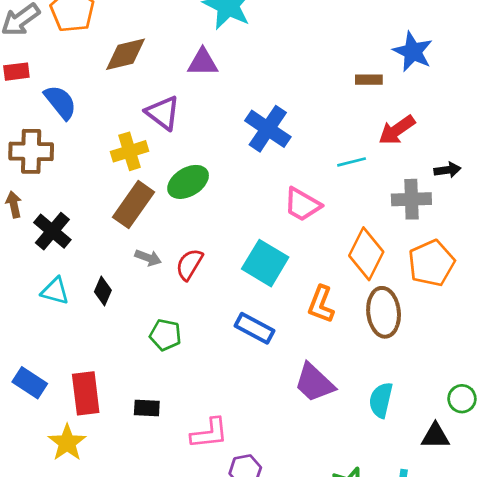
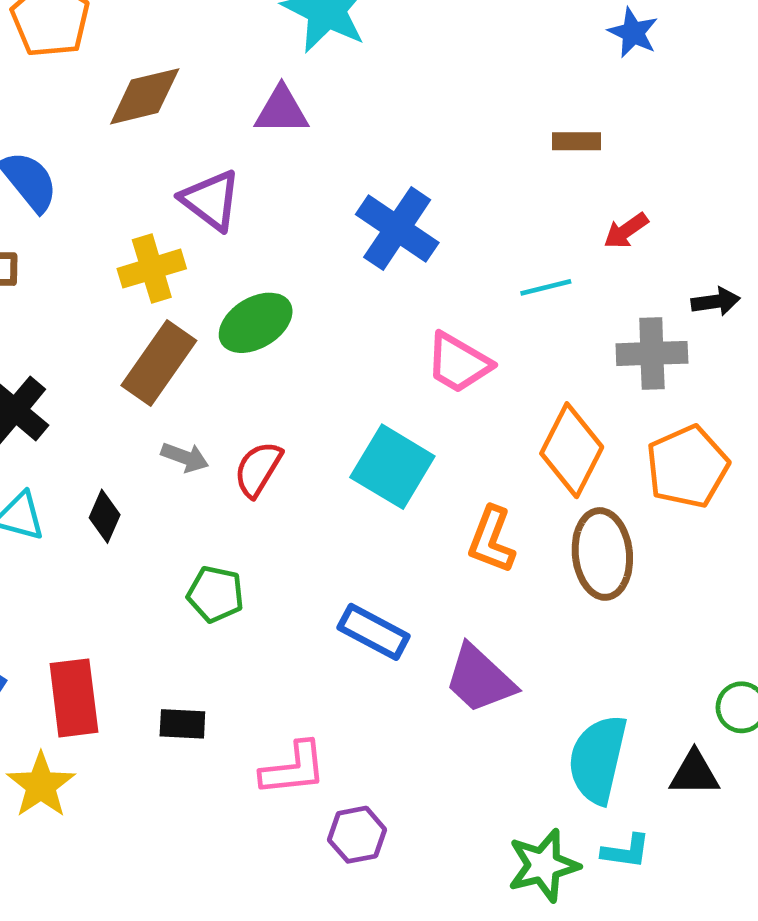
blue star: (413, 52) -> (633, 33), moved, size x0.7
red arrow: (397, 130) -> (626, 231), size x0.7
blue rectangle: (255, 328) -> (374, 632), moved
cyan semicircle: (381, 400) -> (598, 759), moved, size x1.4

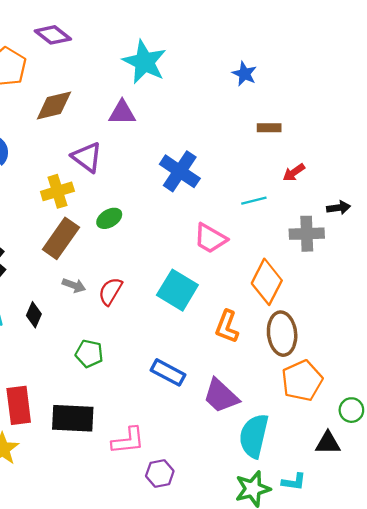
blue star: (633, 33) -> (244, 74), moved
green ellipse: (256, 323) -> (109, 218), size x0.7
orange pentagon: (687, 467) -> (302, 381), moved
black rectangle: (182, 724) -> (73, 418), size x1.8
cyan semicircle: (598, 759) -> (254, 436), moved

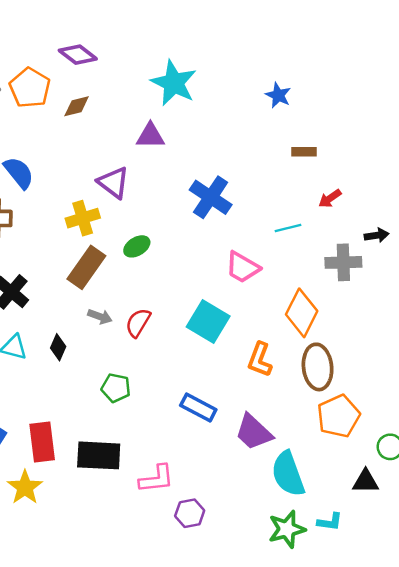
brown diamond: (54, 105) -> (77, 106), moved, size x0.7
cyan semicircle: (254, 436) -> (288, 474), turned -33

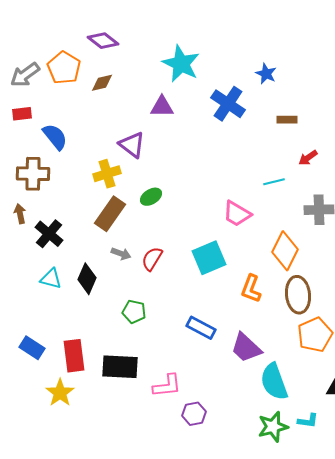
blue cross: (211, 197) -> (228, 104), moved
cyan square: (208, 321) -> (209, 258), turned 36
black diamond: (58, 347) -> (87, 279), size x1.4

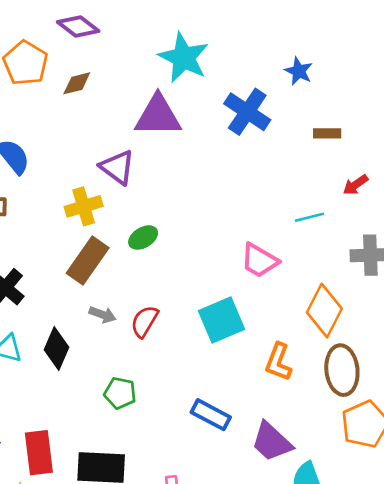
purple triangle: (162, 107) -> (158, 116), size x1.5

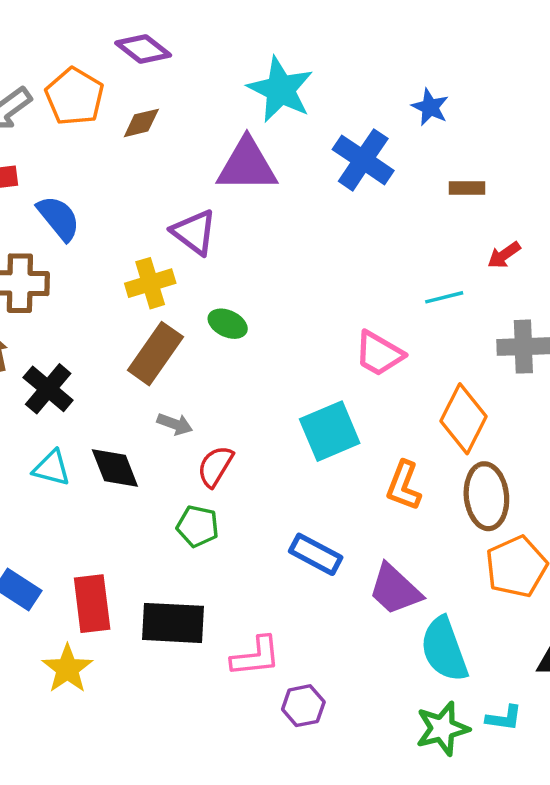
green ellipse: (143, 238) -> (228, 324), turned 56
red semicircle: (144, 321) -> (215, 466), moved
black diamond: (57, 348) -> (115, 468), turned -45

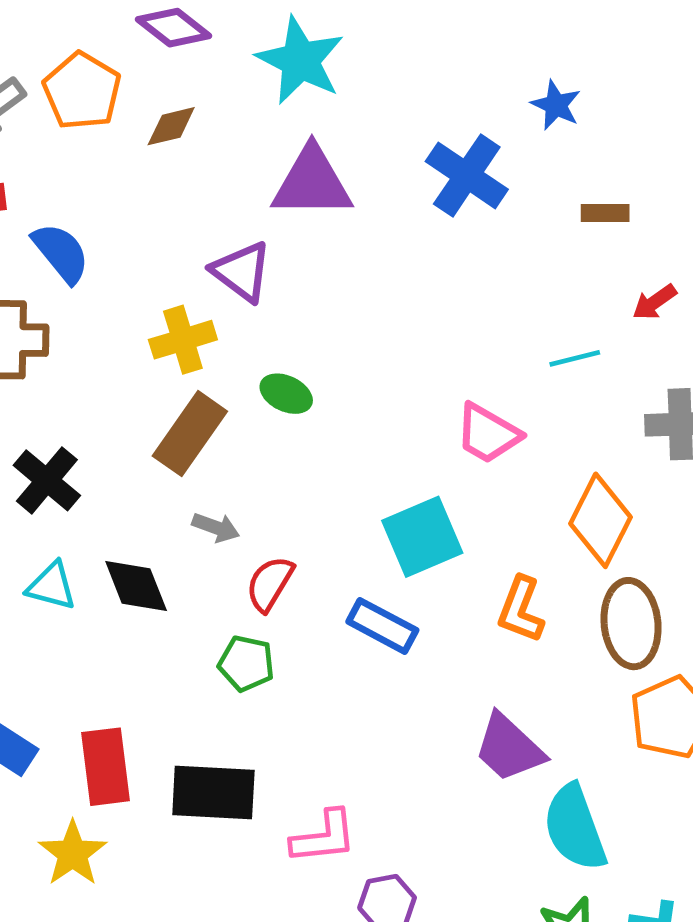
cyan star: (280, 90) -> (300, 60), moved
blue rectangle: (316, 554) -> (382, 626), moved

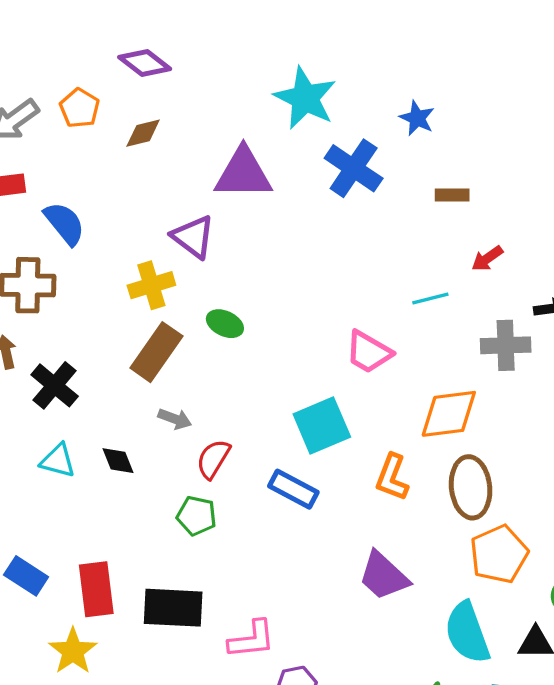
cyan star: (300, 60) -> (305, 98), moved
orange pentagon: (82, 91) -> (80, 108), size x0.7
orange diamond: (601, 520) -> (449, 414), turned 56
black diamond: (136, 586) -> (118, 461), size x0.7
cyan semicircle: (575, 828) -> (467, 633), moved

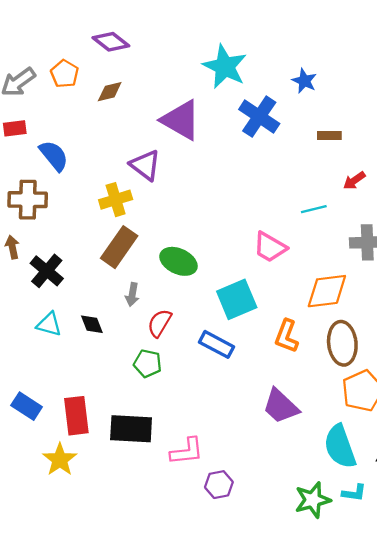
purple triangle: (243, 173) -> (181, 120), turned 30
green ellipse: (225, 324) -> (179, 261), moved, size x1.4
gray arrow: (175, 419) -> (132, 295), turned 80

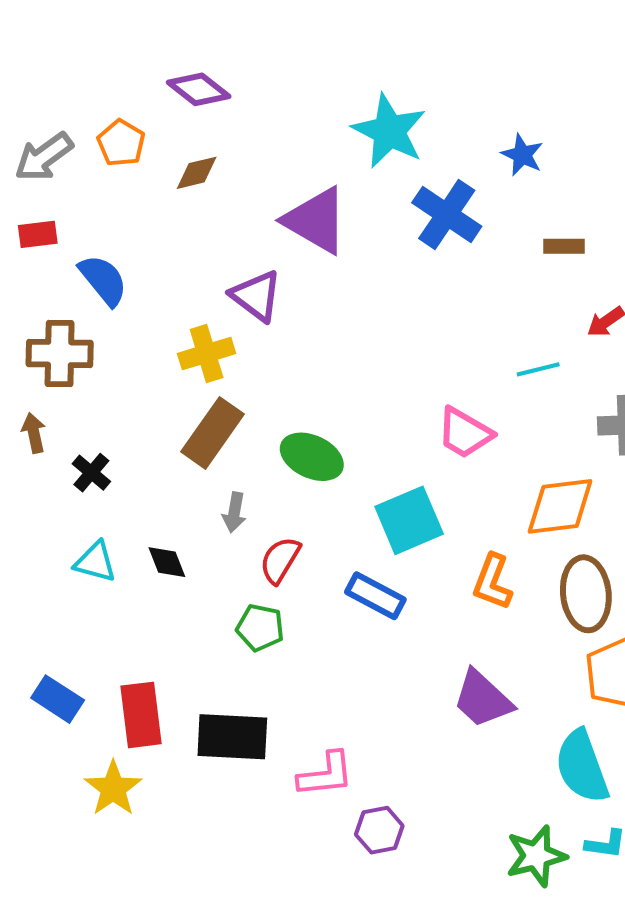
black cross: (47, 271) -> (91, 473), size x0.7

